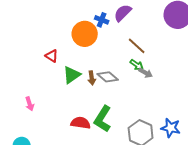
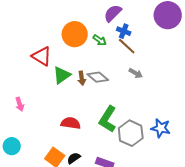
blue cross: (102, 20) -> (124, 31), moved
red triangle: (52, 56) -> (42, 56), size x1.5
green arrow: (137, 65) -> (100, 40), moved
green L-shape: (103, 119) -> (108, 119), moved

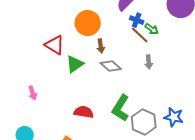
green arrow: (100, 40) -> (152, 29), moved
gray arrow: (136, 73) -> (149, 62), turned 56
brown arrow: (82, 78) -> (101, 46), moved

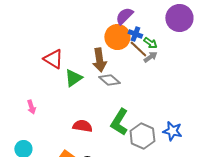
orange circle: (88, 23) -> (117, 37), moved
brown arrow: (101, 46) -> (99, 60), size x1.6
gray arrow: (149, 62) -> (150, 57), moved, turned -120

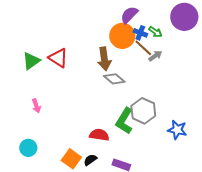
green arrow: (150, 43) -> (155, 32), moved
green triangle: (73, 78) -> (31, 61), moved
red semicircle: (82, 126) -> (99, 135), moved
gray hexagon: (142, 136) -> (143, 111), moved

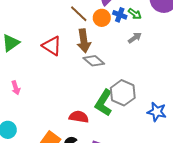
orange circle: (122, 36) -> (102, 18), size x0.7
brown line: (143, 48) -> (79, 14), moved
red triangle: (58, 58) -> (52, 46), moved

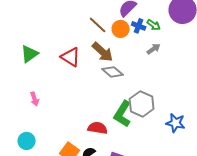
brown arrow: (84, 41) -> (103, 52), turned -40

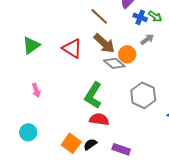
orange circle: (121, 29) -> (127, 54), moved
gray arrow: (154, 49) -> (147, 39), moved
green L-shape: (123, 114) -> (93, 95), moved

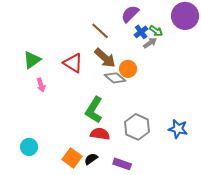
blue cross: (140, 17) -> (141, 32), turned 32
gray arrow: (147, 39) -> (150, 43), moved
pink arrow: (36, 90) -> (41, 85), moved
gray hexagon: (143, 95) -> (137, 127), moved

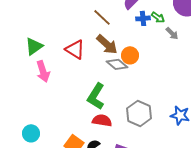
blue cross: (141, 32) -> (143, 18), turned 32
gray arrow: (150, 43) -> (172, 33), moved, turned 80
pink arrow: (41, 85) -> (43, 71), size x1.5

